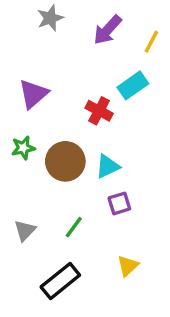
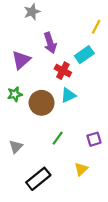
purple arrow: (108, 30) -> (50, 43), moved, turned -60
cyan triangle: (108, 166) -> (68, 95), moved
purple square: (119, 203) -> (94, 139), moved
green line: (74, 227) -> (58, 138), moved

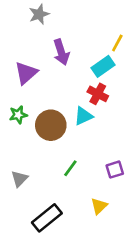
yellow line: (96, 27) -> (117, 43), moved
red cross: (63, 71) -> (98, 94), moved

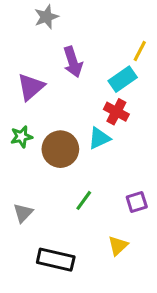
black rectangle: (47, 218) -> (56, 260), turned 52

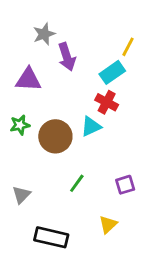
gray star: (46, 17) -> (44, 34), moved
purple triangle: (31, 87) -> (28, 80), turned 44

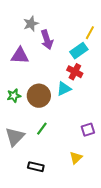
green star: (20, 125) -> (14, 96), moved
green line: (77, 183) -> (42, 129), moved
gray triangle: (21, 195) -> (15, 137), size x1.5
black rectangle: (51, 237) -> (36, 167), size x0.7

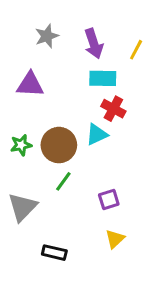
purple arrow: (47, 40) -> (94, 44), moved
cyan rectangle: (79, 51) -> (103, 78), moved, turned 36
green line: (42, 129) -> (63, 181), moved
purple square: (88, 130) -> (109, 200), moved

